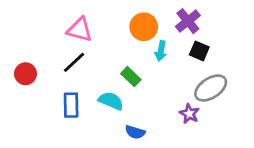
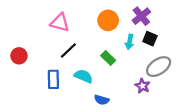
cyan arrow: (161, 51) -> (130, 42), moved
black line: (74, 62) -> (68, 50), moved
green rectangle: (131, 77) -> (108, 58), moved

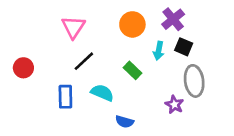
pink triangle: (60, 23) -> (73, 27), turned 48
gray ellipse: (159, 67) -> (194, 81), turned -65

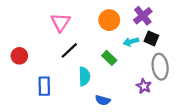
cyan arrow: (159, 51) -> (131, 42), turned 64
cyan semicircle: (102, 93) -> (84, 76), turned 66
blue rectangle: (65, 97) -> (44, 86), moved

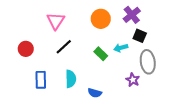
cyan arrow: (131, 42) -> (121, 48), moved
red circle: (19, 56) -> (26, 49), moved
cyan semicircle: (84, 76) -> (71, 79), moved

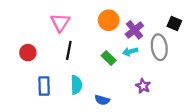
purple cross: (132, 15) -> (134, 30), moved
black square: (140, 36) -> (174, 24), moved
black line: (64, 47) -> (69, 50), turned -36
gray ellipse: (148, 62) -> (159, 47), moved

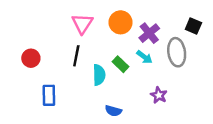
pink triangle: (60, 22) -> (82, 24), moved
cyan arrow: (130, 52) -> (144, 57), turned -128
cyan semicircle: (76, 85) -> (99, 75), moved

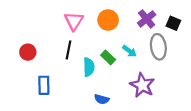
purple cross: (149, 33) -> (147, 19), moved
purple star: (159, 95) -> (142, 85), size x1.6

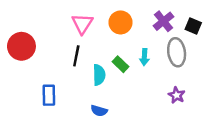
cyan arrow: (129, 51) -> (144, 57), turned 56
red circle: (28, 52) -> (21, 46), moved, size x1.5
purple star: (142, 85) -> (177, 95), moved, size x0.6
blue semicircle: (102, 99) -> (99, 111), moved

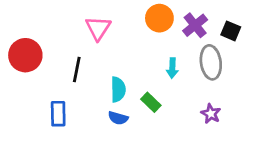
orange circle: (121, 22) -> (159, 18), moved
black line: (76, 56) -> (77, 69), moved
green rectangle: (121, 64) -> (151, 102), moved
blue semicircle: (99, 111) -> (118, 118), moved

